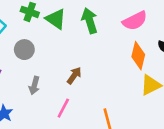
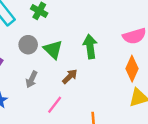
green triangle: (56, 19) -> (53, 50), moved
green arrow: (90, 21) -> (90, 47), moved

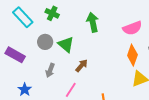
green arrow: (90, 47) -> (93, 22), moved

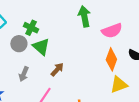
green cross: (52, 13) -> (31, 28), moved
green arrow: (93, 22) -> (84, 16), moved

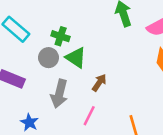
gray arrow: (24, 74) -> (59, 94), size x1.5

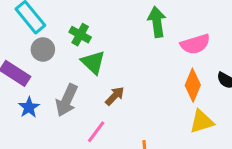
gray circle: (49, 58) -> (43, 49), moved
blue star: (29, 122) -> (29, 107), moved

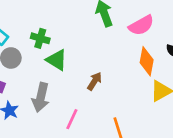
brown arrow: (115, 96) -> (94, 81), moved

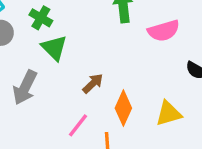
orange diamond: (147, 61) -> (123, 108), moved
pink line: (72, 119) -> (78, 125), moved

